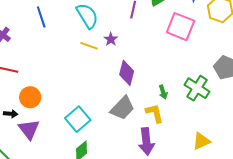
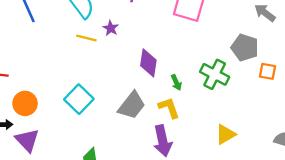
purple diamond: (127, 73) -> (148, 63), moved
cyan square: (78, 119) -> (79, 99), moved

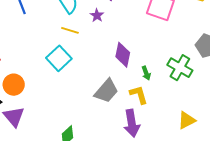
purple star: (111, 28) -> (97, 15), moved
cyan square: (79, 99) -> (59, 58), moved

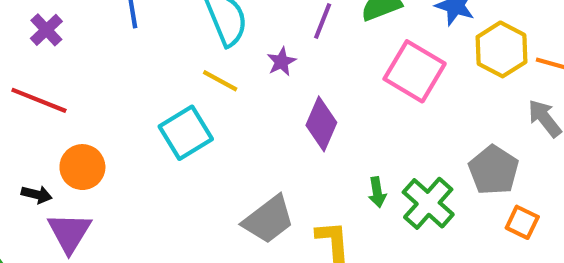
purple diamond: (123, 55) -> (321, 124), moved
green arrow: (146, 73) -> (377, 192), moved

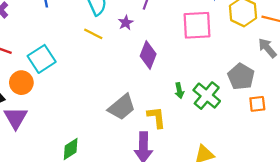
pink square: (415, 71) -> (197, 25), turned -32
cyan square: (186, 133) -> (42, 59), moved
orange square: (522, 222) -> (257, 104), turned -30

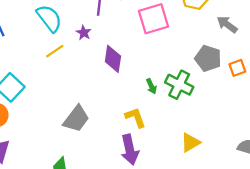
yellow line: (93, 34) -> (55, 51), turned -48
orange square: (257, 104) -> (237, 68), moved
gray trapezoid: (122, 107) -> (76, 119), moved

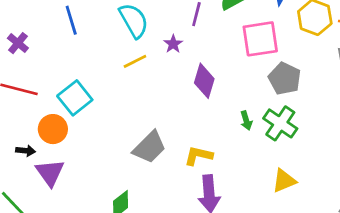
gray pentagon: (208, 58) -> (285, 79), moved
yellow L-shape: (135, 117) -> (198, 156), moved, turned -65
yellow triangle: (190, 143) -> (284, 181), moved

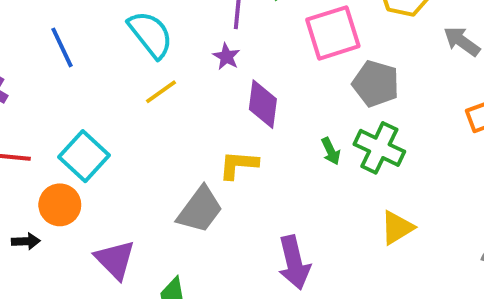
purple star: (173, 44) -> (226, 57), moved
yellow L-shape: (198, 156) -> (238, 165), moved
purple triangle: (50, 173) -> (115, 260), moved

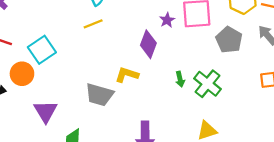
purple star: (226, 57) -> (167, 20), moved
gray pentagon: (376, 84) -> (229, 40), moved
gray trapezoid: (200, 210) -> (99, 95), turned 56

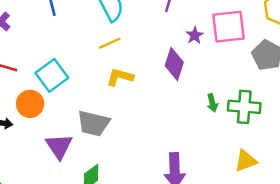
yellow L-shape: (127, 75) -> (120, 77), moved
green cross: (208, 84) -> (244, 107), turned -32
gray trapezoid: (99, 95) -> (93, 123), moved

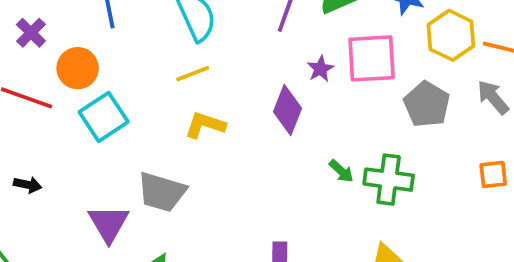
green arrow: (212, 103) -> (341, 171), turned -36
orange circle: (30, 104) -> (78, 68), moved

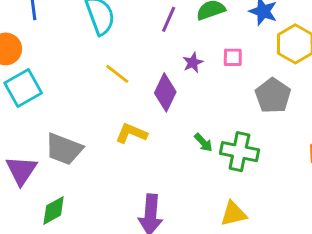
pink square: (372, 58) -> (233, 57), size x0.5
yellow line: (193, 74) -> (117, 74), moved, turned 55
yellow L-shape: (205, 125) -> (131, 133), moved

